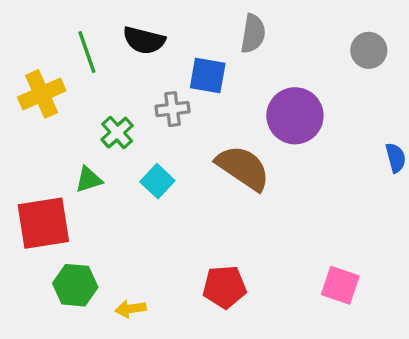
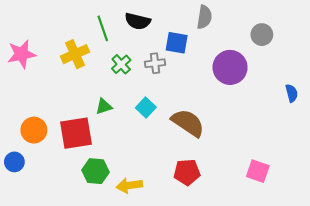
gray circle: (369, 50) -> (262, 35), moved
green cross: (117, 133) -> (121, 64), moved
brown semicircle: (243, 168) -> (188, 123), moved
yellow arrow: (131, 309) -> (129, 186), size x1.4

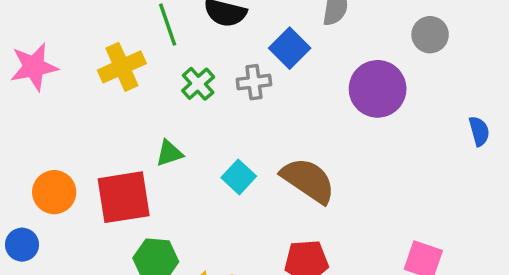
blue square: (177, 43) -> (290, 48), turned 35
cyan square: (146, 107) -> (239, 177), moved

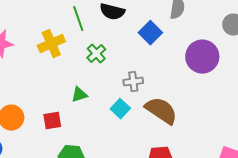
gray cross: (254, 82) -> (133, 82), moved
red square: (124, 197) -> (52, 121), size x0.6

